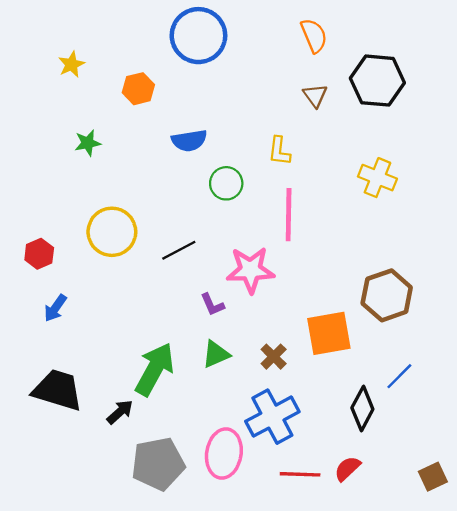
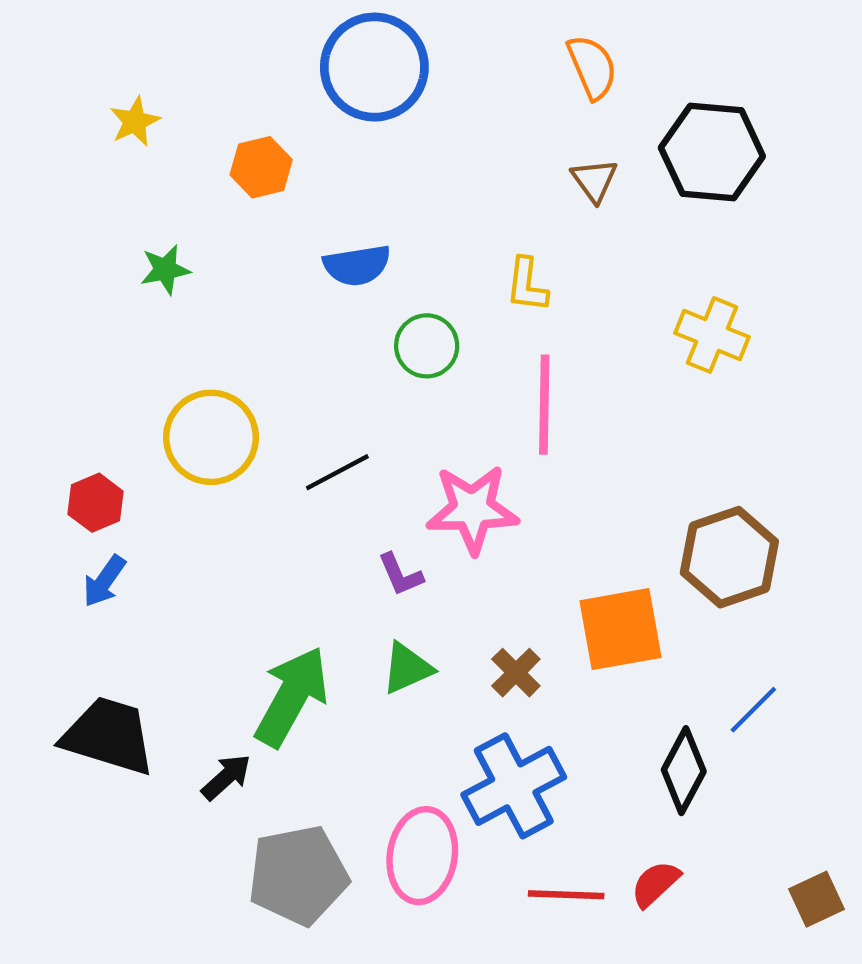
red hexagon: (39, 254) -> (96, 503), moved

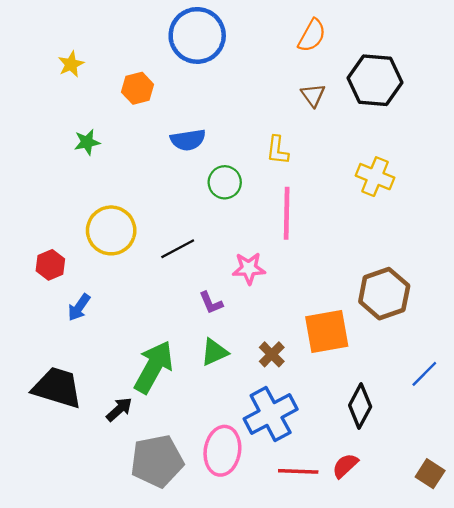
orange semicircle: (592, 67) -> (312, 35), turned 52
pink star: (472, 509) -> (249, 268), size x0.7
blue arrow: (104, 581) -> (79, 307), moved
blue line: (753, 710) -> (424, 374), moved
brown square: (817, 899) -> (430, 474), turned -32

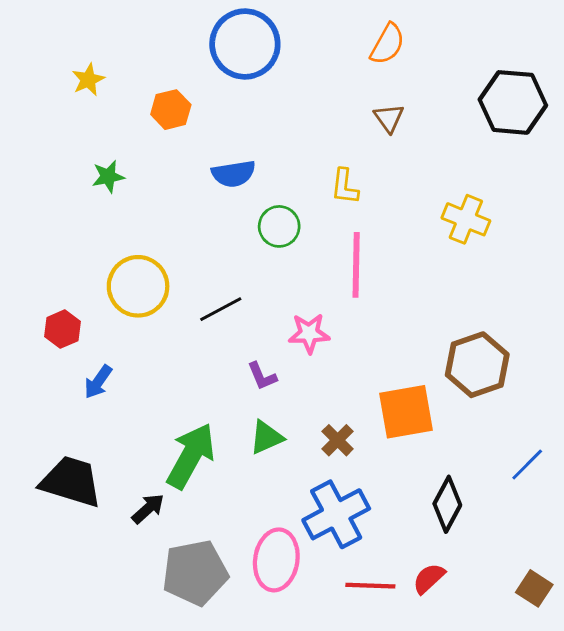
black hexagon: (375, 80) -> (513, 102), moved

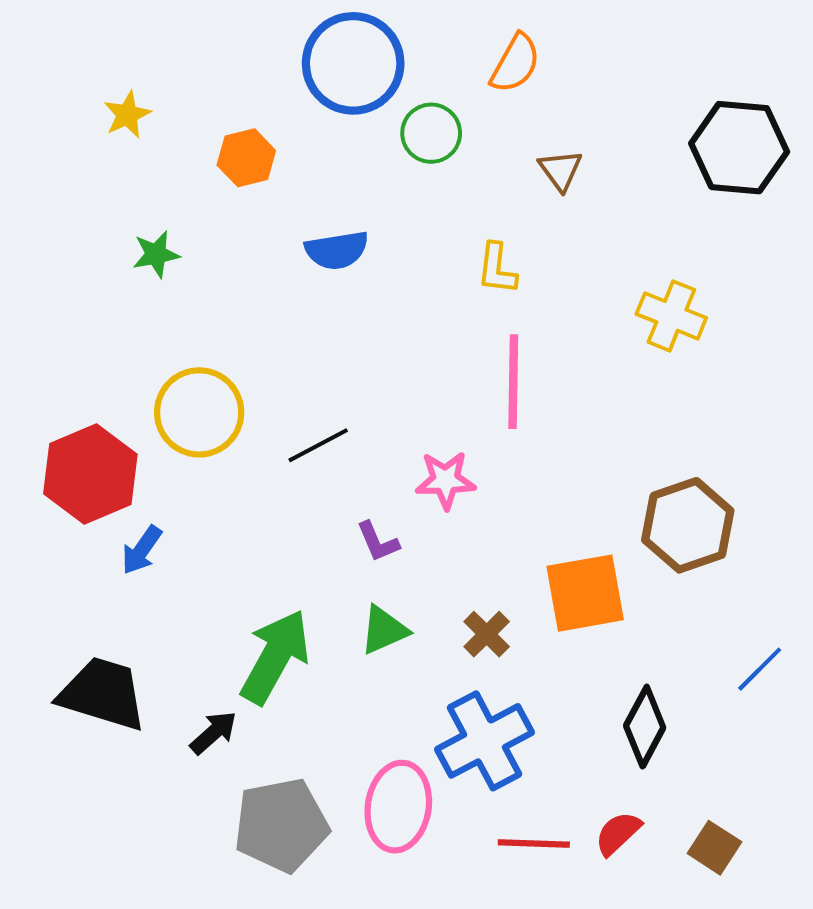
orange semicircle: (387, 44) -> (515, 63), moved
green circle: (279, 226) -> (431, 133), moved
red hexagon: (63, 329) -> (90, 474), size x1.8
brown square: (534, 588) -> (714, 848), moved

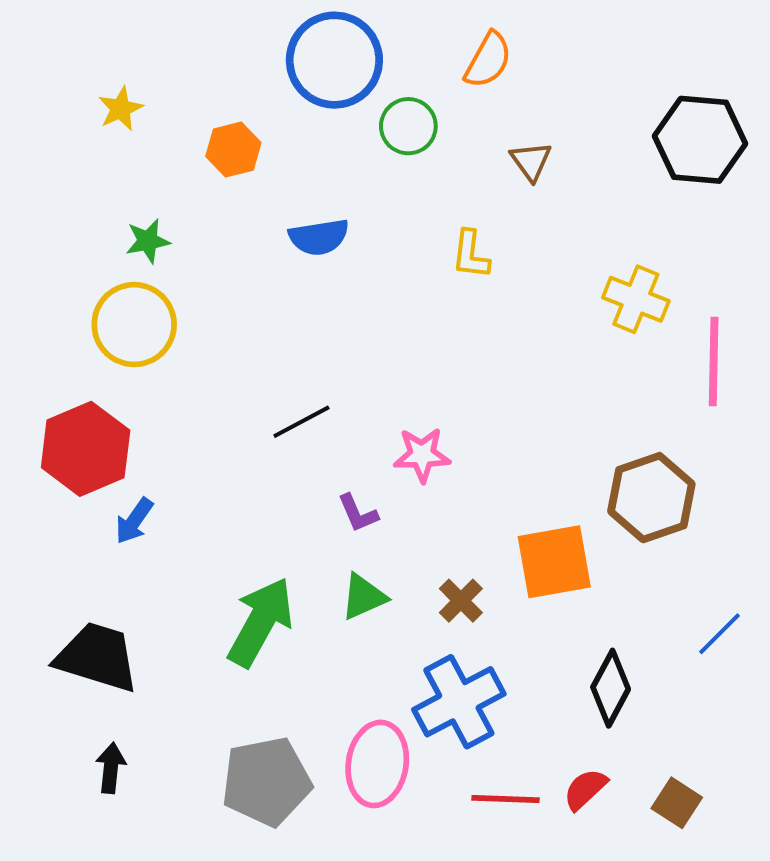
pink line: (513, 382) -> (714, 361), moved
yellow circle: (199, 412) -> (134, 325), moved
black arrow: (214, 733) -> (111, 768), moved, turned -42

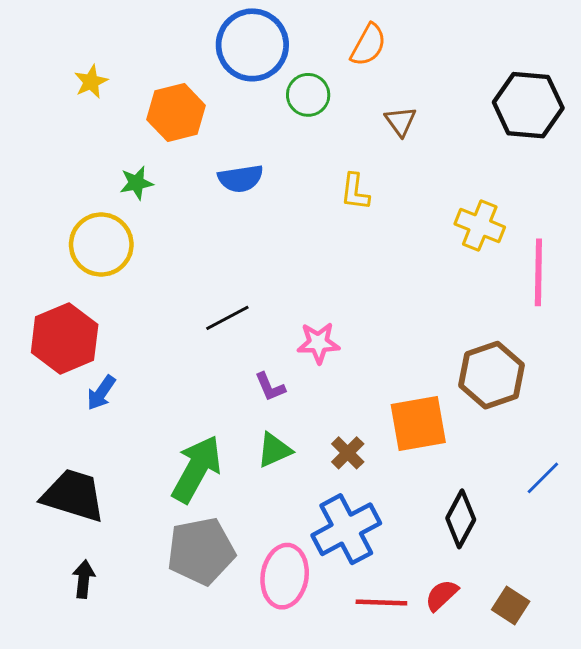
orange hexagon: (233, 150) -> (176, 112), size x1.4
green star: (148, 241) -> (136, 183), moved
gray pentagon: (266, 781) -> (201, 551), moved

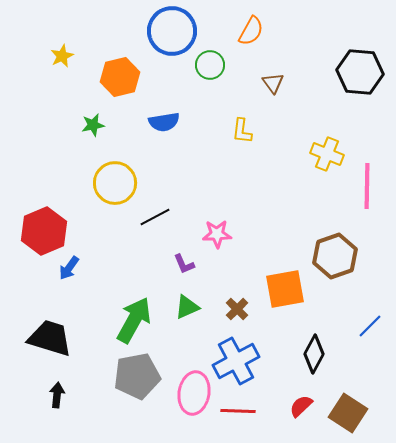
yellow circle: (101, 245) -> (115, 183), moved
red line: (381, 603) -> (238, 411), moved
brown square: (511, 605) -> (348, 413), size x1.5

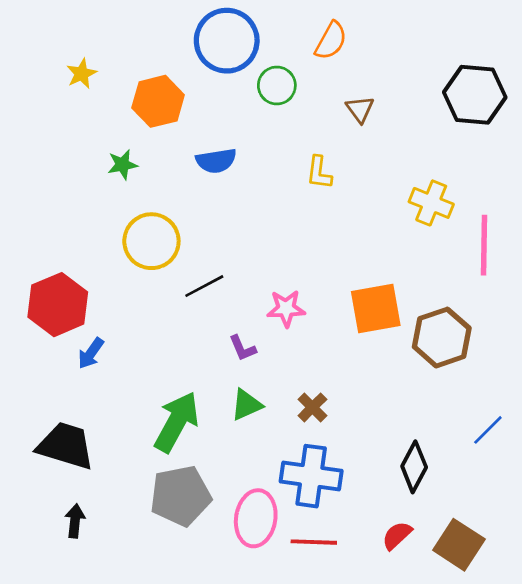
orange square: (285, 289) -> (376, 308), moved
blue cross: (236, 361) -> (311, 476), turned 36

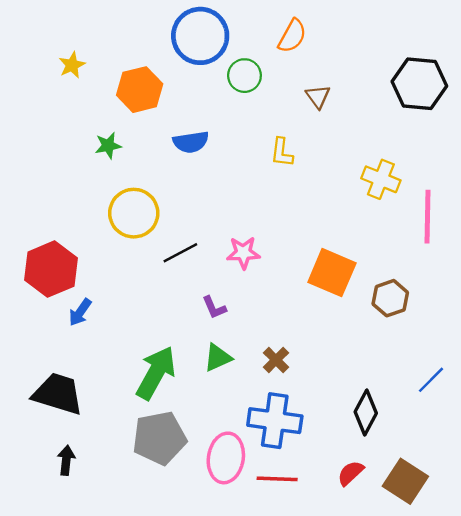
pink star: (286, 308) -> (243, 253), moved
orange square: (376, 308) -> (332, 273), turned 33
brown hexagon: (442, 338) -> (390, 298), size x0.7

